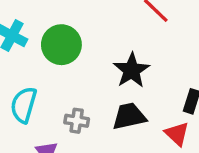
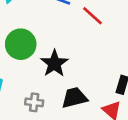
black star: (132, 70) -> (54, 63), moved

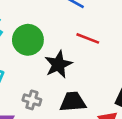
red line: (93, 16) -> (88, 38), moved, turned -30

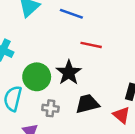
green circle: (28, 40) -> (37, 77), moved

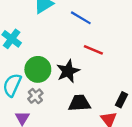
gray cross: (50, 108) -> (35, 96), moved, turned 32

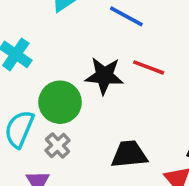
black star: (68, 71) -> (104, 76), moved, turned 30

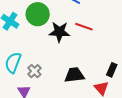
green circle: (60, 102) -> (38, 14), moved

